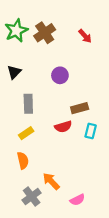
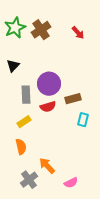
purple circle: (60, 75) -> (49, 84), moved, size x1.5
red semicircle: (63, 127) -> (48, 107), moved

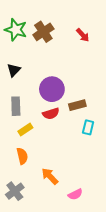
green star: (15, 28) -> (16, 30), turned -30
gray rectangle: (26, 95) -> (16, 106), moved
gray cross: (29, 180) -> (15, 191), moved

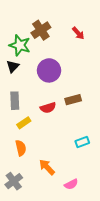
green star: (16, 30) -> (20, 45), moved
purple circle: (52, 89) -> (49, 70), moved
cyan rectangle: (88, 127) -> (82, 142), moved, turned 56

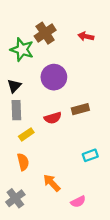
red arrow: (78, 33) -> (86, 36), turned 144
black triangle: (13, 66) -> (14, 86), moved

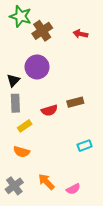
green star: (22, 50) -> (20, 16), moved
purple circle: (54, 77) -> (37, 67), moved
orange semicircle: (23, 162) -> (22, 152), turned 119
orange arrow: (52, 183) -> (46, 182), moved

